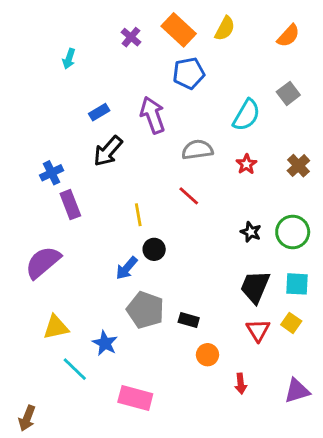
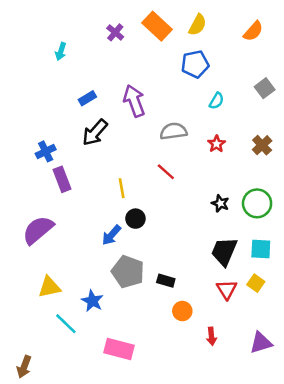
blue pentagon: (189, 73) -> (195, 64), moved
gray square: (288, 93) -> (265, 88), moved
cyan semicircle: (246, 115) -> (217, 101), size x0.6

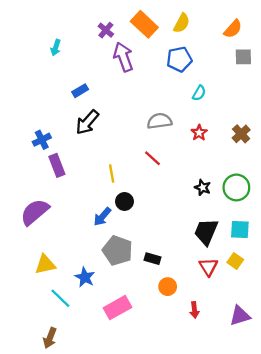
gray square: (265, 88) -> (243, 57), moved, turned 36
purple arrow: (134, 101) -> (123, 57), moved
pink rectangle: (119, 349) -> (118, 308), moved, turned -44
brown arrow: (24, 367) -> (50, 338), moved

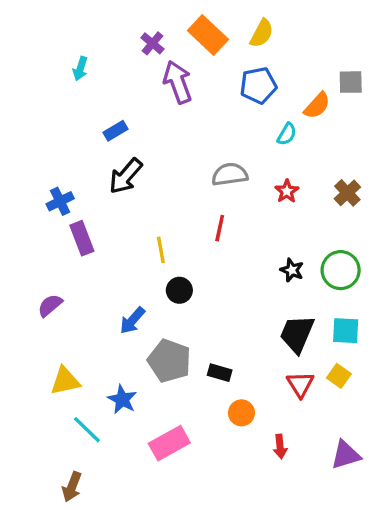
orange semicircle: (233, 29) -> (317, 106), moved
red line: (152, 158) -> (220, 228), turned 60
purple semicircle: (35, 212) -> (50, 305), size x0.6
blue arrow: (102, 217) -> (132, 320), moved

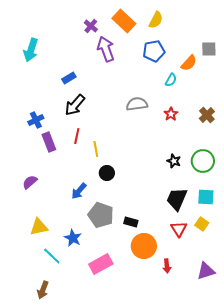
cyan arrow: (80, 69) -> (31, 50), moved, size x1.6
red line: (220, 228) -> (77, 136), moved
orange circle: (241, 413) -> (144, 246), size x1.6

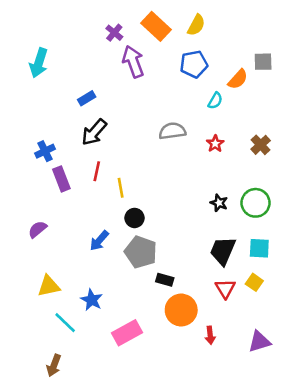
gray pentagon: (101, 215) -> (141, 252), moved

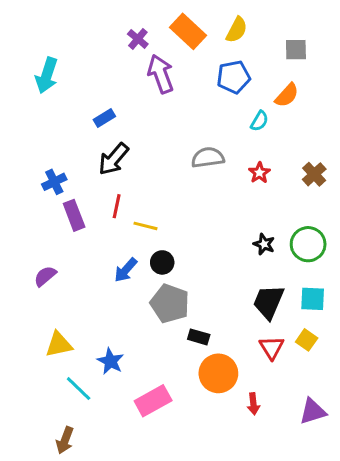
gray square: (263, 62) -> (296, 50), moved
yellow line: (121, 188) -> (145, 226), turned -66
blue arrow: (99, 241) -> (126, 270), moved

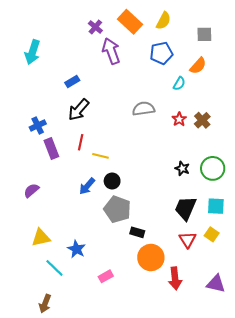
brown cross: (314, 174) -> (202, 120), moved
pink rectangle: (153, 401) -> (106, 276), size x0.6
red arrow: (253, 404) -> (175, 278), size x1.5
purple triangle: (313, 411) -> (216, 284), turned 30

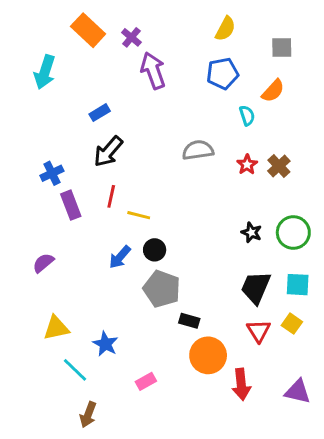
orange rectangle: (130, 22) -> (88, 30), moved
cyan semicircle: (179, 84) -> (247, 115), turned -48
brown arrow: (45, 304) -> (88, 415), moved

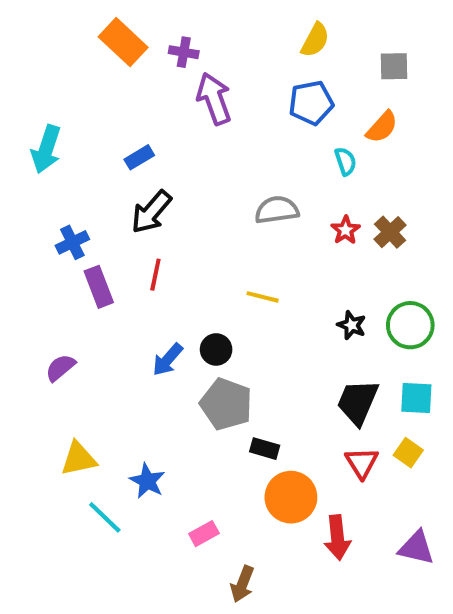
purple cross: (131, 37) -> (184, 52), turned -30
cyan arrow: (45, 72) -> (46, 149), moved
yellow line: (139, 215) -> (263, 297), moved
brown arrow: (88, 415) -> (242, 584), moved

